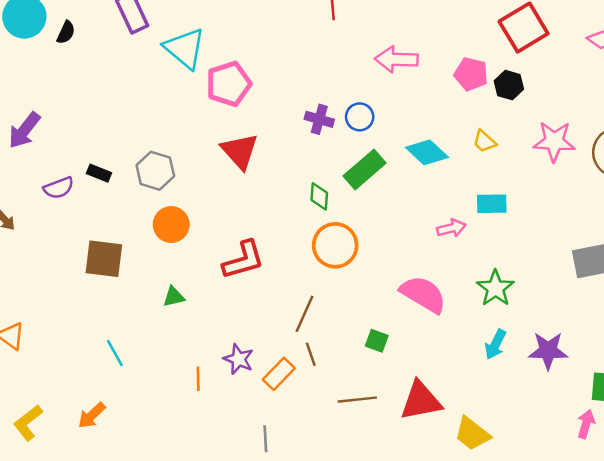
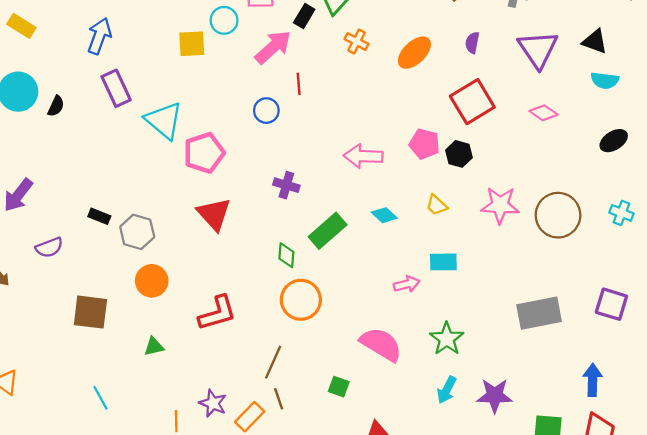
pink arrow: (396, 59) -> (363, 156), moved
blue circle: (360, 117) -> (266, 111), moved
cyan diamond: (427, 152) -> (384, 215), size x0.7
black rectangle: (99, 173) -> (99, 216), moved

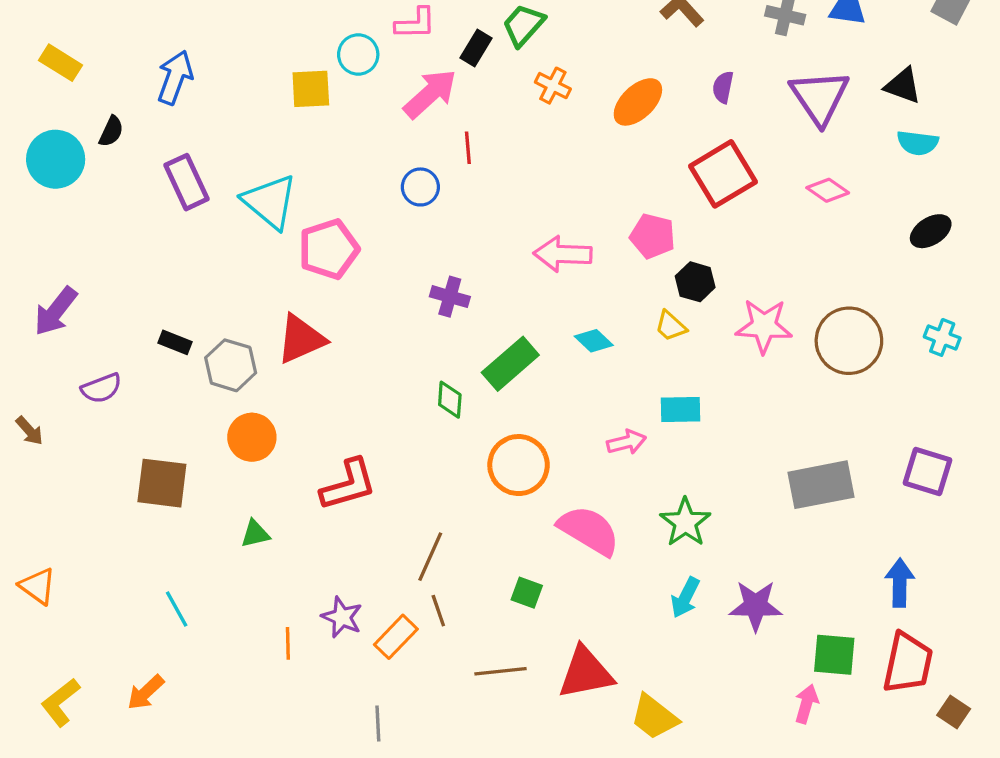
purple rectangle: (116, 88) -> (186, 182), moved
black semicircle: (56, 106) -> (111, 131), moved
black hexagon: (459, 154) -> (695, 282), moved
red triangle: (214, 214) -> (301, 339), moved, turned 48
orange circle: (301, 300) -> (519, 465), moved

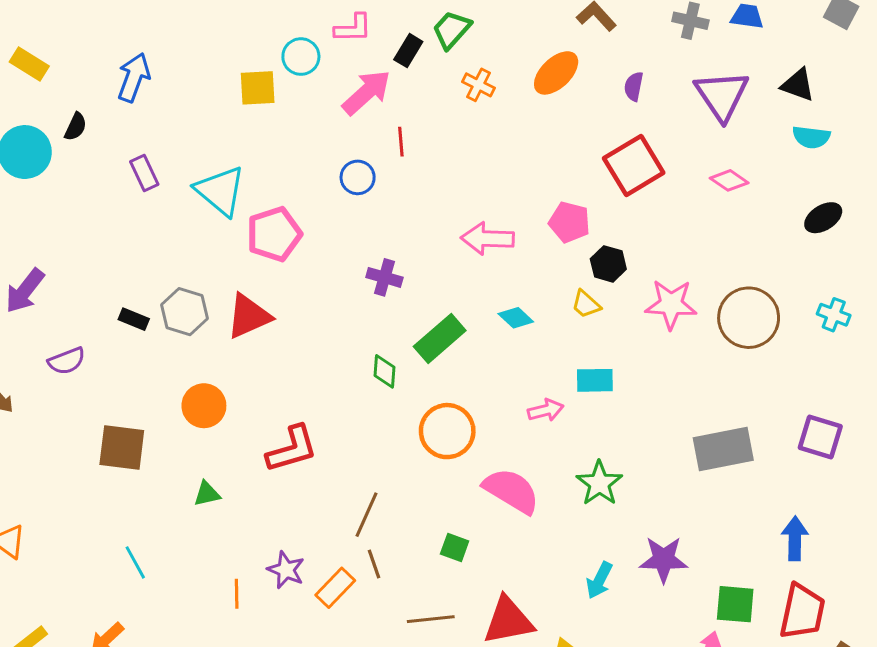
orange ellipse: (638, 102) -> (556, 73), moved
purple rectangle: (186, 182) -> (144, 173), size x0.7
gray hexagon: (231, 365) -> (184, 312), moved
cyan arrow: (685, 598) -> (599, 580), moved

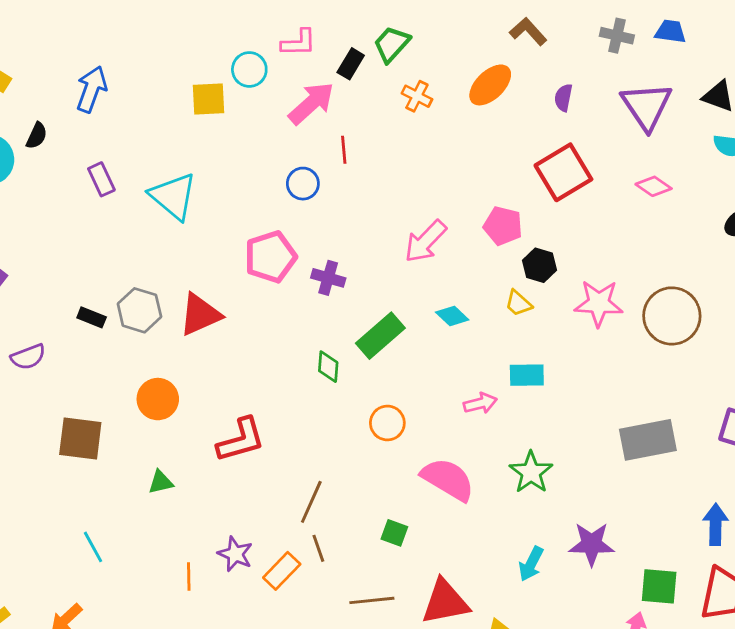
pink pentagon: (274, 234) -> (270, 257), moved
pink arrow: (487, 239) -> (425, 241), turned -48
orange circle: (447, 431) -> (387, 423), size x0.7

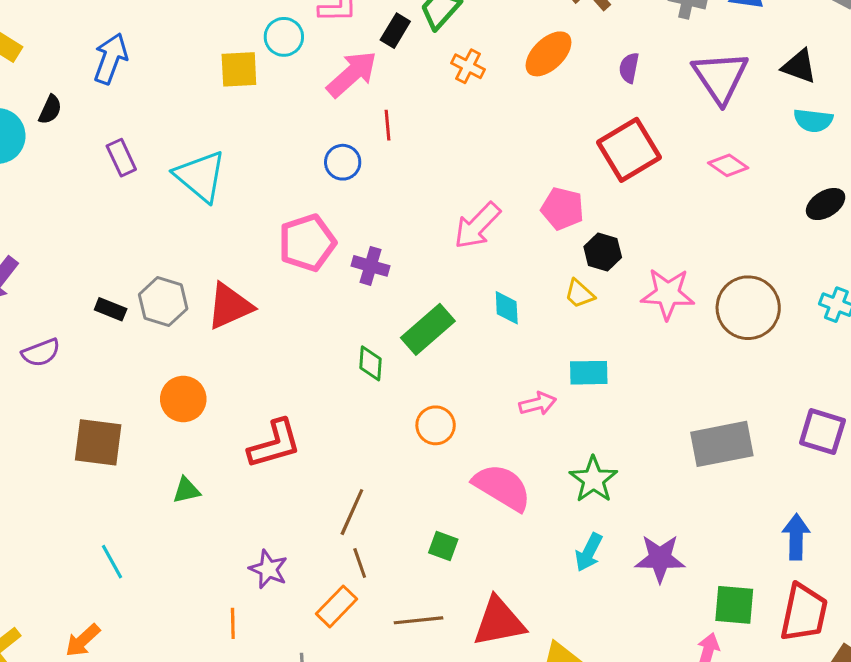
cyan diamond: (452, 316) -> (507, 308), turned 44
cyan arrow: (531, 564) -> (589, 552), moved
orange rectangle: (282, 571) -> (336, 606), moved
orange line: (189, 577) -> (233, 623), moved

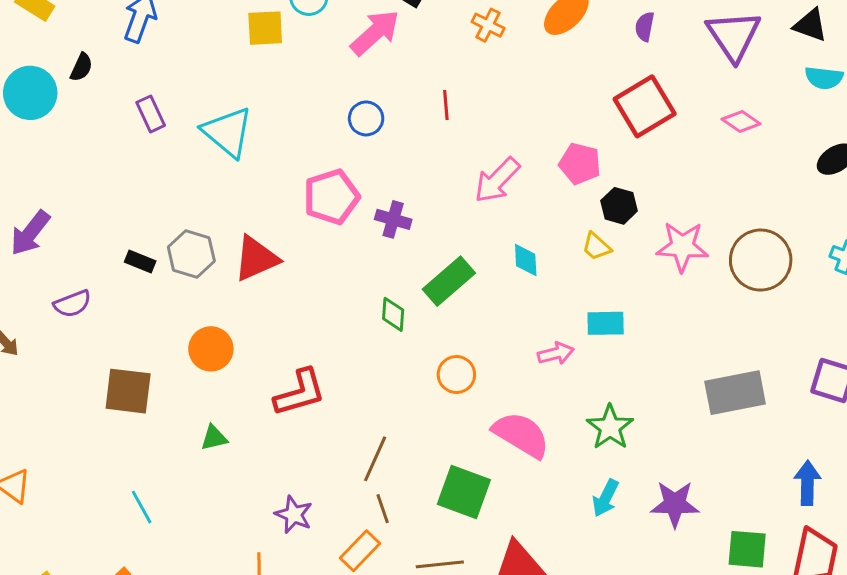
red line: (388, 125) -> (446, 105), moved
green square: (443, 546) -> (464, 492), size x1.8

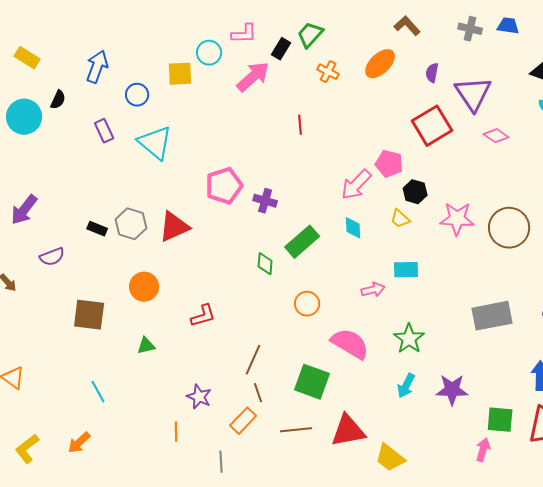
purple triangle: (734, 36) -> (473, 94), moved
blue circle: (366, 118) -> (137, 95), moved
pink arrow: (497, 180) -> (356, 185), moved
red L-shape: (300, 393) -> (203, 316), size x0.7

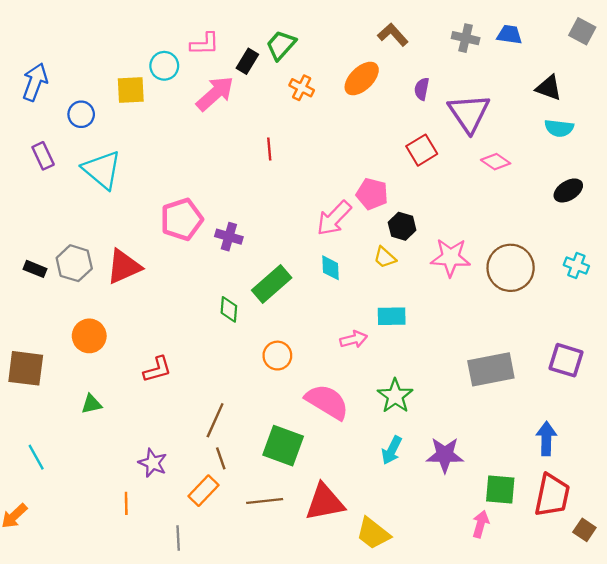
red square: (432, 126) -> (422, 150), size x0.7

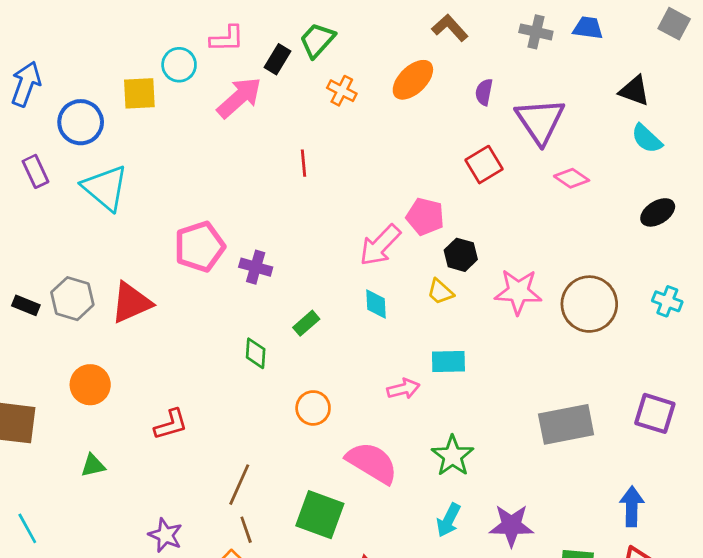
blue circle: (81, 114) -> (81, 122), size x1.4
cyan semicircle: (559, 128) -> (647, 139), turned 36
green rectangle: (272, 284) -> (306, 323), size x0.6

